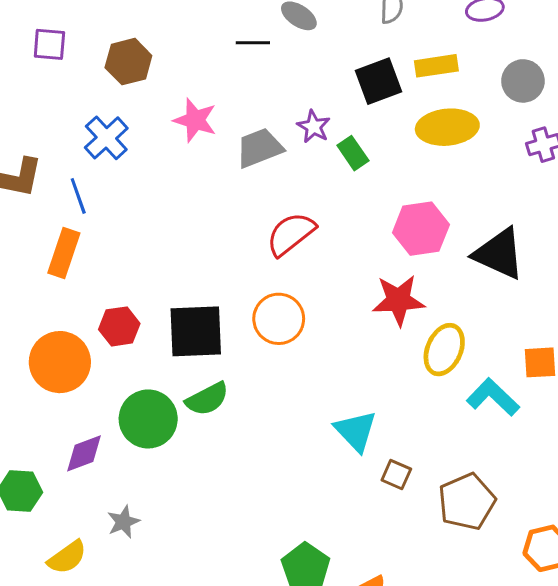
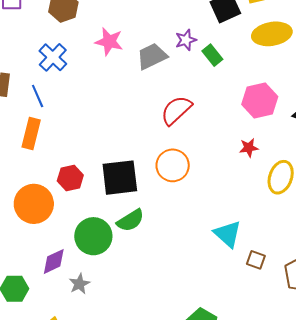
purple star: (314, 127) -> (186, 40), turned 30
red star: (398, 300) -> (249, 148), size x0.6
gray star: (123, 522) -> (79, 284), moved

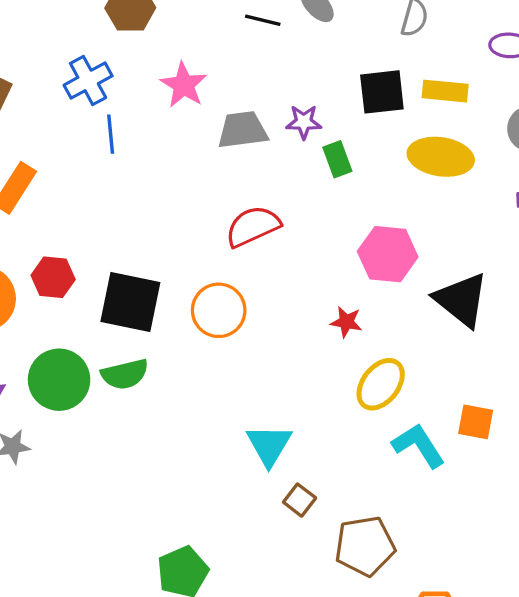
blue line: (38, 96) -> (111, 134), moved

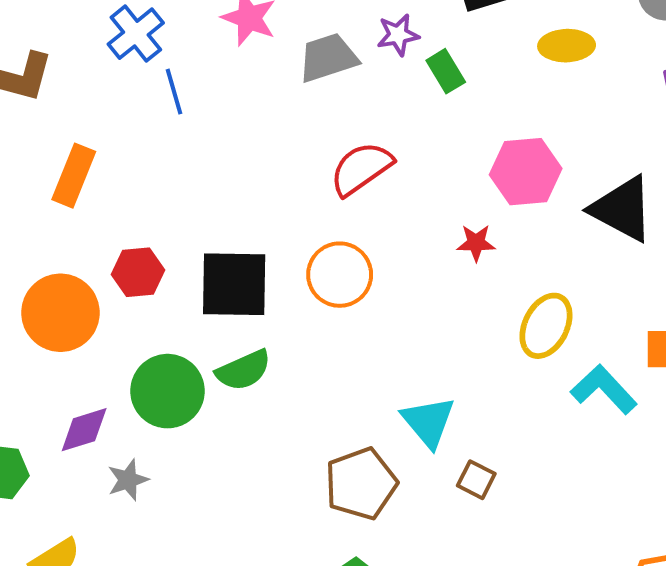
yellow ellipse: (441, 157) -> (567, 46), size x0.7
red star: (346, 322) -> (476, 243), moved
brown pentagon: (365, 546) -> (361, 484), moved

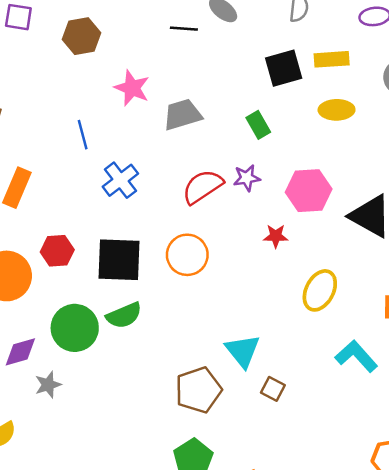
blue cross: (136, 34) -> (120, 180), moved
purple star: (398, 35) -> (247, 178), moved
cyan L-shape: (604, 389) -> (356, 356), moved

